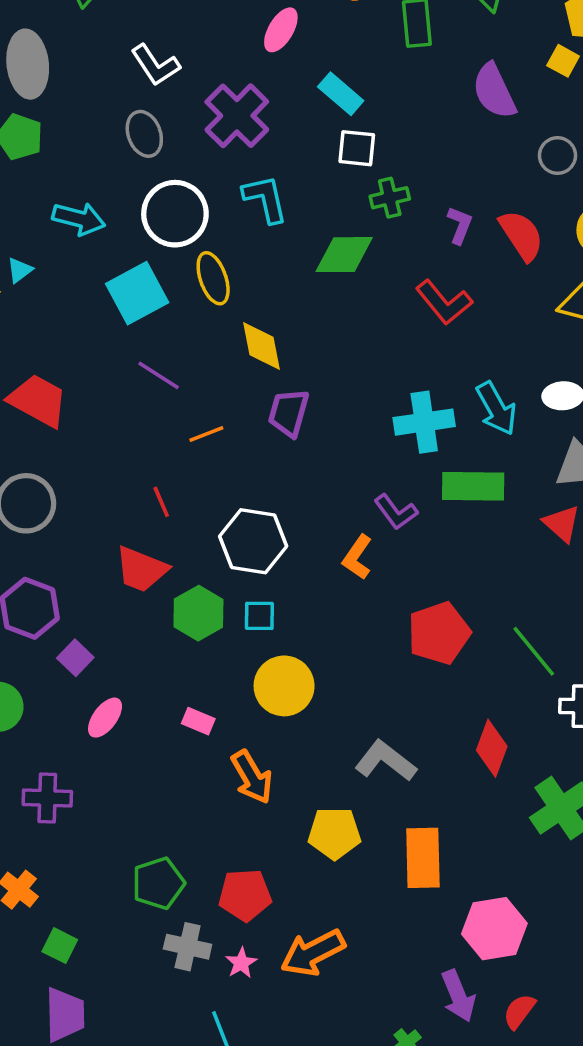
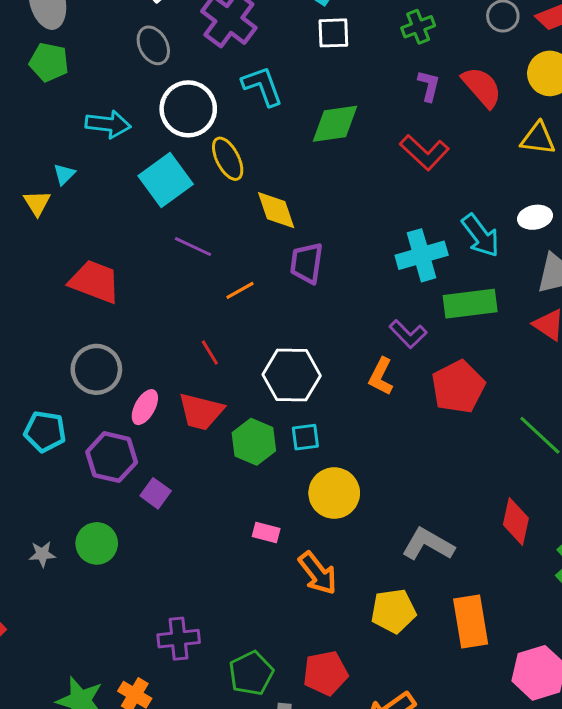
green cross: (390, 198) -> (418, 27), moved
red pentagon: (439, 633) -> (458, 387), moved
pink ellipse: (105, 718) -> (145, 407), moved
purple cross: (47, 798) -> (179, 639), moved

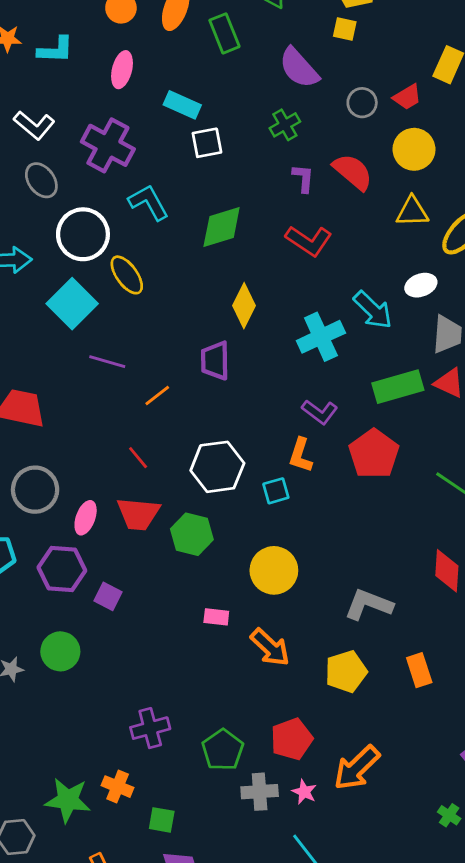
yellow diamond: (276, 210) -> (244, 306), moved, turned 54
green rectangle: (470, 304) -> (398, 387), moved
cyan square: (305, 437) -> (276, 491), moved
orange rectangle: (471, 621) -> (419, 670), size x0.7

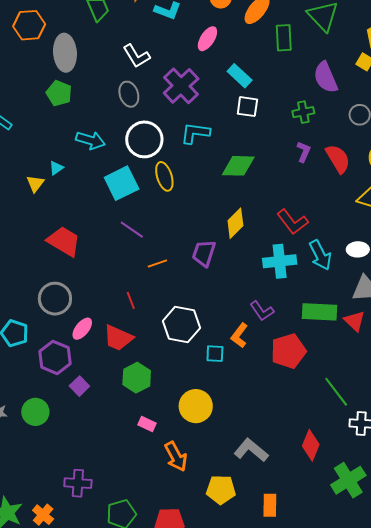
cyan L-shape: (149, 202) -> (195, 133), turned -72
red L-shape: (309, 241) -> (293, 222), moved
green hexagon: (192, 534) -> (137, 378), moved

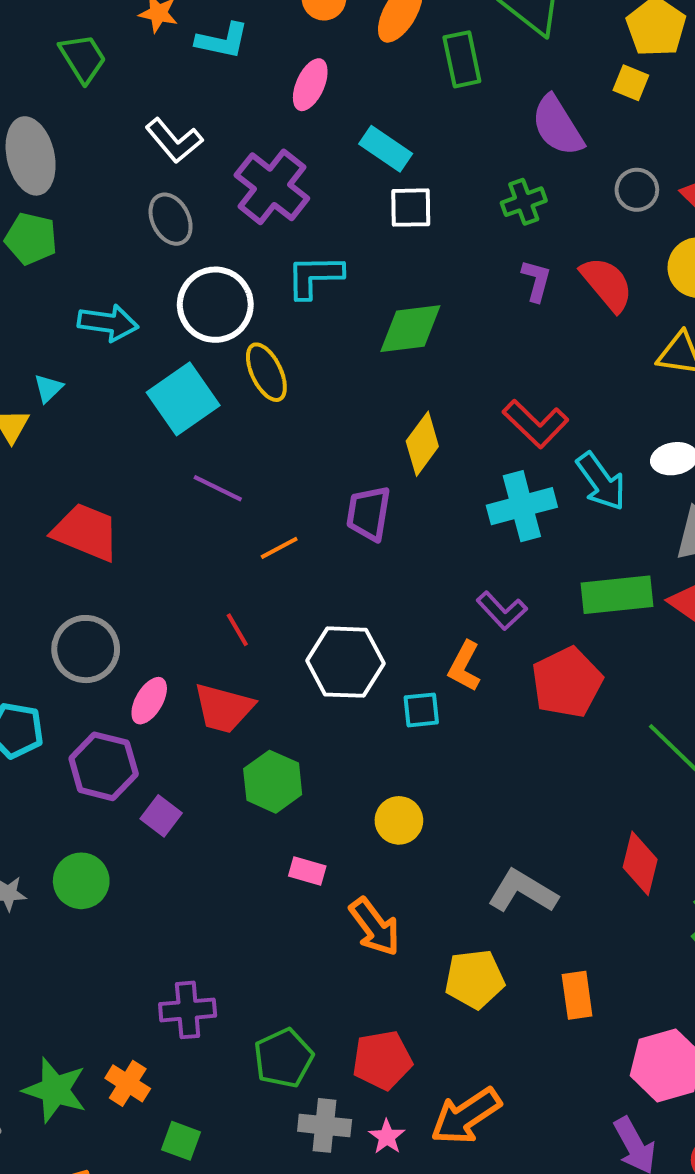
yellow circle: (196, 406) -> (399, 820), size x0.7

